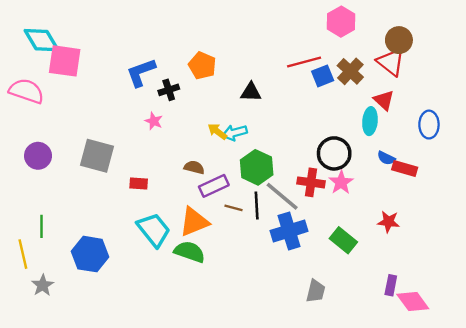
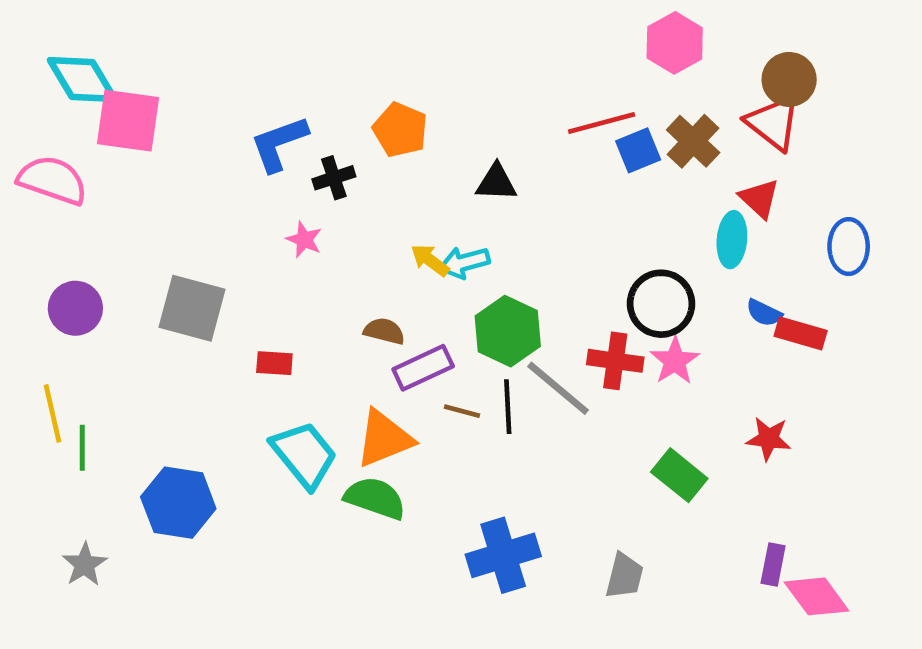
blue cross: (289, 231) -> (503, 555), moved
yellow line: (23, 254) -> (53, 413), moved

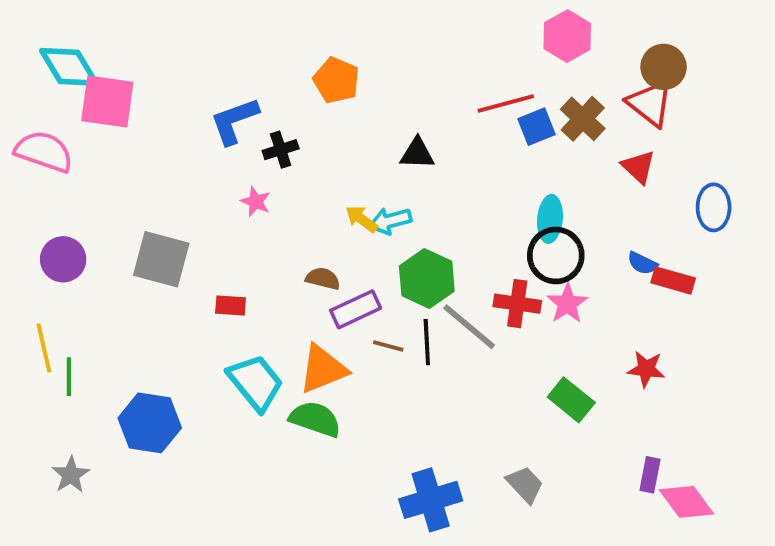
orange pentagon: (400, 130) -> (336, 80), moved
cyan ellipse: (732, 240) -> (550, 219), moved
blue cross: (503, 555) -> (431, 500), moved
gray trapezoid: (624, 576) -> (525, 484), turned -57

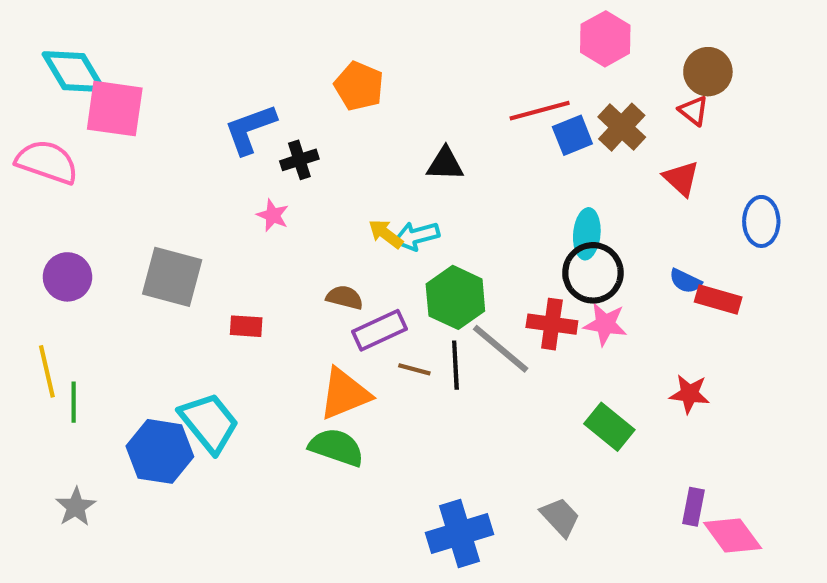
red triangle: (650, 103) -> (694, 111), size x0.6
pink star: (567, 304) -> (605, 324), turned -30
cyan trapezoid: (256, 382) -> (209, 423), moved

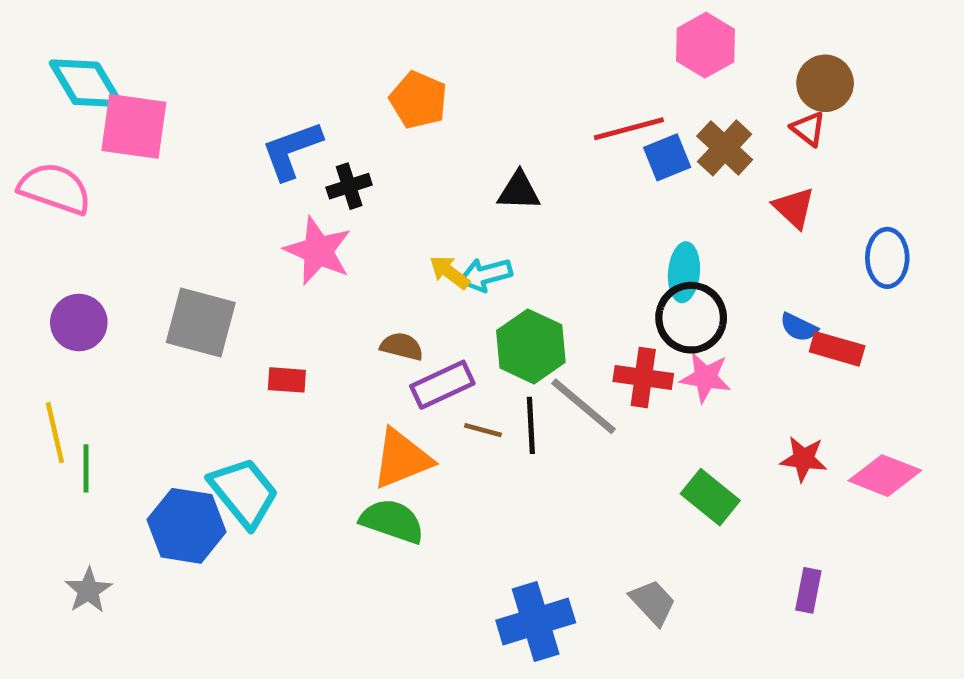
pink star: (273, 215) -> (318, 251), size x1.8
pink diamond: (733, 536) -> (885, 476), moved, turned -32

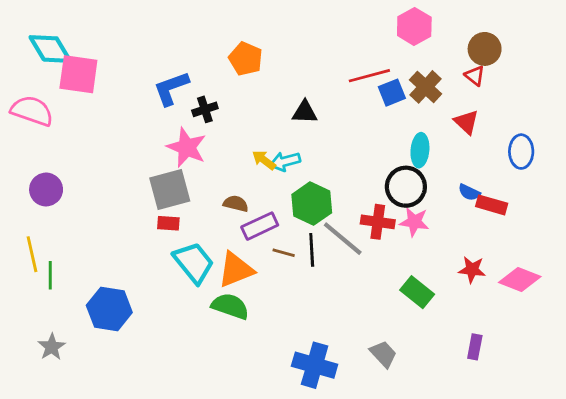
cyan ellipse: (684, 272) -> (420, 150), moved
gray square: (201, 322) -> (170, 190), moved, turned -30
cyan trapezoid: (244, 492) -> (194, 263), moved
blue cross: (536, 621) -> (315, 365), turned 33

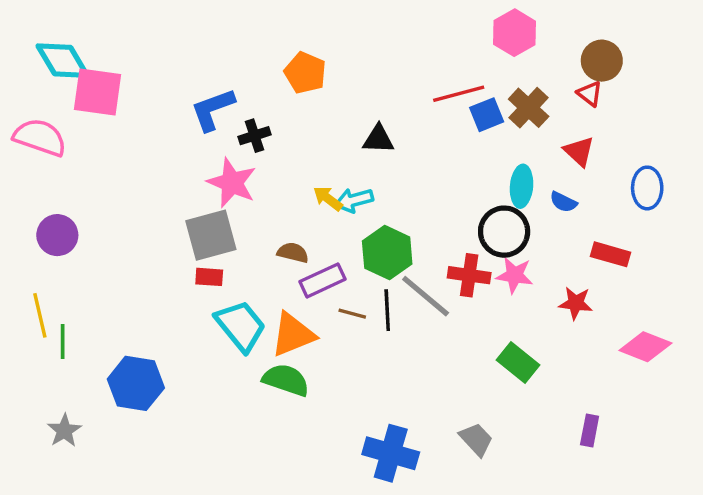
blue semicircle: (469, 192) -> (563, 202), moved
red star: (472, 270) -> (576, 303), moved

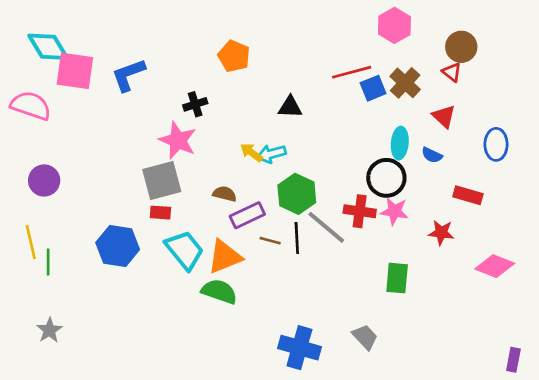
blue L-shape: (213, 109) -> (128, 75), moved
green rectangle: (518, 362) -> (397, 278), turned 56
blue hexagon: (136, 383) -> (118, 246), moved
purple rectangle: (590, 431) -> (513, 360), moved

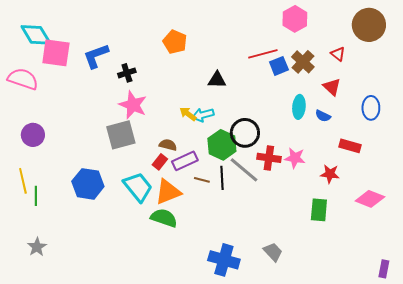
brown circle: (461, 47) -> (369, 25), moved, size x1.4
black cross: (195, 104) -> (127, 73), moved
black circle: (386, 178) -> (245, 133), moved
red rectangle: (160, 213) -> (160, 162), moved, turned -56
green rectangle: (397, 278) -> (319, 210), moved

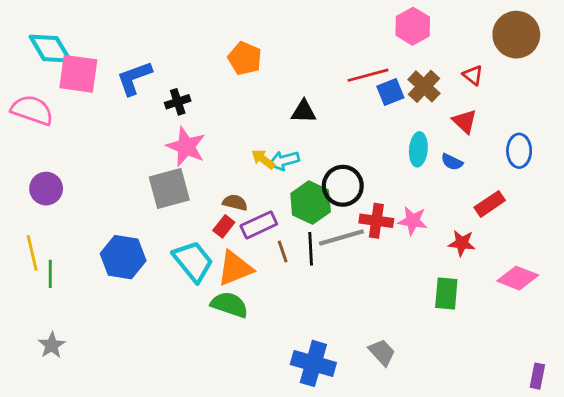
red rectangle: (350, 146) -> (490, 204), turned -50
gray line: (244, 170) -> (341, 238), turned -56
brown line: (202, 180) -> (283, 252), turned 56

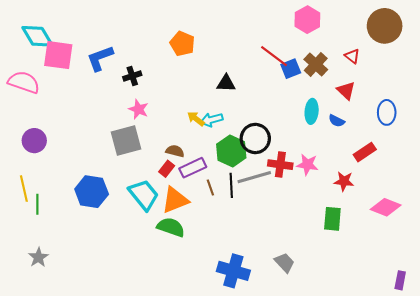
red line: (368, 75) -> (274, 56), turned 52
pink star: (186, 147) -> (139, 109), size x0.7

